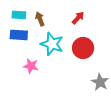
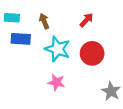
cyan rectangle: (19, 15) -> (12, 18), moved
pink star: (31, 66) -> (56, 82), moved

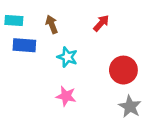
cyan star: (58, 49) -> (67, 57), size x0.7
red circle: (92, 53) -> (123, 70), moved

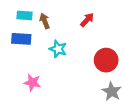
cyan rectangle: (14, 20) -> (24, 15), moved
pink star: (66, 96) -> (32, 82), moved

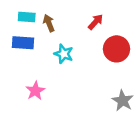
red circle: (106, 60) -> (117, 49), moved
pink star: (32, 82) -> (35, 91), turned 30

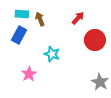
blue rectangle: (23, 43) -> (19, 35), turned -66
cyan star: (64, 54) -> (52, 54), moved

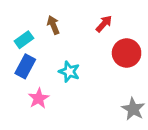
cyan rectangle: (22, 14) -> (24, 40), moved, turned -40
blue rectangle: (19, 35) -> (25, 66), moved

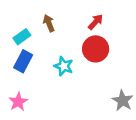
red circle: (127, 53) -> (96, 49), moved
pink star: (39, 98) -> (18, 102), moved

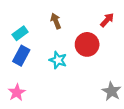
red arrow: (96, 22) -> (107, 20), moved
brown arrow: (49, 23) -> (56, 21), moved

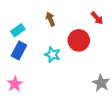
red arrow: (107, 20) -> (97, 18), turned 96

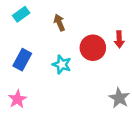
red arrow: (97, 18) -> (119, 39), moved, turned 40
cyan rectangle: (18, 30) -> (21, 14), moved

